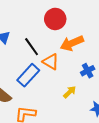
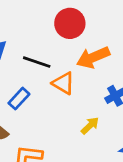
black line: (32, 47) -> (37, 62), turned -36
blue rectangle: (28, 75) -> (19, 99), moved, size x0.7

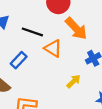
orange arrow: (93, 57) -> (76, 28), turned -110

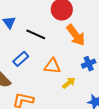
orange triangle: (53, 48) -> (52, 66), moved, turned -30

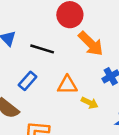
yellow arrow: (69, 83) -> (90, 103), turned 72

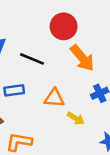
blue rectangle: (28, 81) -> (14, 90), turned 36

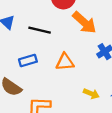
yellow arrow: (76, 118) -> (91, 94), moved

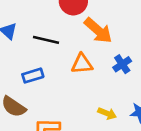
orange triangle: (65, 62) -> (82, 64), moved

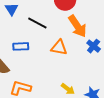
blue cross: (122, 64) -> (94, 46), moved, turned -32

